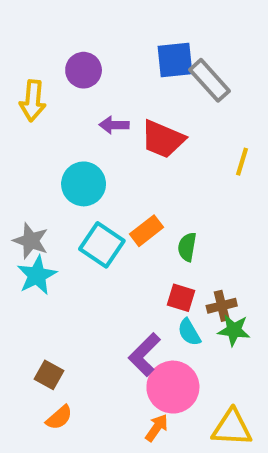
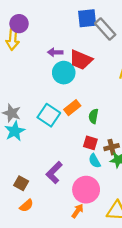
purple circle: (84, 70) -> (19, 24), moved
cyan circle: (84, 184) -> (64, 73), moved
purple L-shape: (144, 355) -> (54, 173), moved

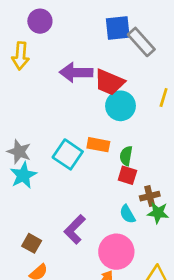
purple circle: (19, 24) -> (40, 21), moved
purple arrow: (55, 52) -> (76, 72), size x1.6
cyan circle: (64, 73) -> (120, 106), moved
orange rectangle: (72, 108) -> (98, 145), turned 49
red square: (90, 143) -> (127, 175), moved

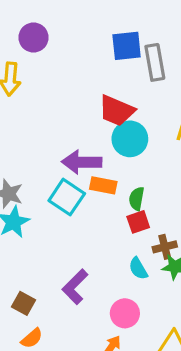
gray rectangle: (141, 42) -> (155, 62), turned 32
purple arrow: (76, 72) -> (82, 162), moved
red square: (127, 175) -> (138, 222), turned -36
pink circle: (116, 252) -> (125, 313), size x0.7

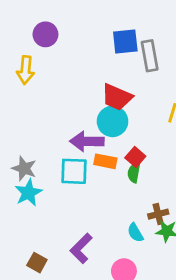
cyan circle: (130, 139) -> (113, 121), moved
cyan square: (67, 197) -> (74, 171), turned -32
red square: (138, 222) -> (135, 157), moved, turned -30

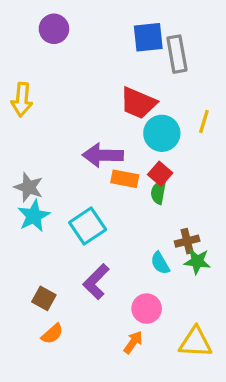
yellow arrow: (26, 70) -> (22, 100), moved
cyan circle: (113, 121) -> (162, 133), moved
cyan square: (74, 171) -> (88, 226), moved, turned -36

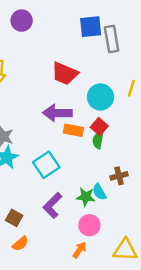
red trapezoid: (138, 103) -> (65, 74), moved
green star: (197, 261) -> (86, 197), moved

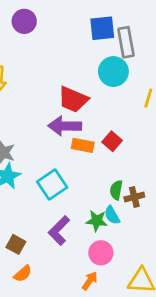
red trapezoid: (65, 74) -> (73, 99), moved
cyan circle: (100, 97) -> (113, 72), moved
green semicircle: (98, 140) -> (116, 190), moved

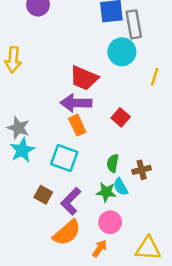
orange rectangle: (83, 145) -> (77, 125), moved, turned 54
cyan square: (52, 184) -> (64, 158), turned -36
green semicircle: (116, 190) -> (113, 163), moved
brown square: (16, 244) -> (43, 195), moved
orange semicircle: (23, 274) -> (67, 233), moved, size x1.6

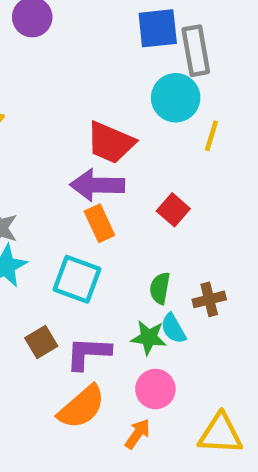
yellow line: (155, 77) -> (211, 136), moved
brown square: (43, 195) -> (41, 342), turned 30
purple L-shape: (71, 201) -> (88, 353), turned 48

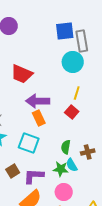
yellow line: (211, 136) -> (77, 93), moved
red trapezoid: (111, 143) -> (22, 74), moved

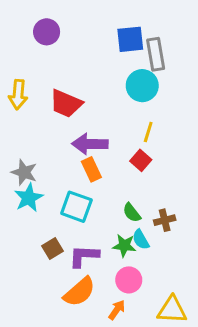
green semicircle: (66, 147) -> (132, 213), turned -48

